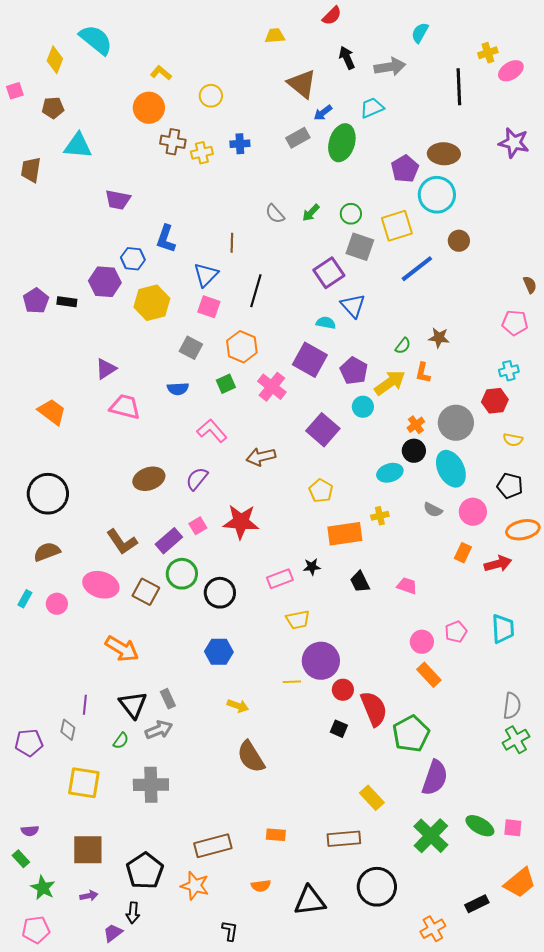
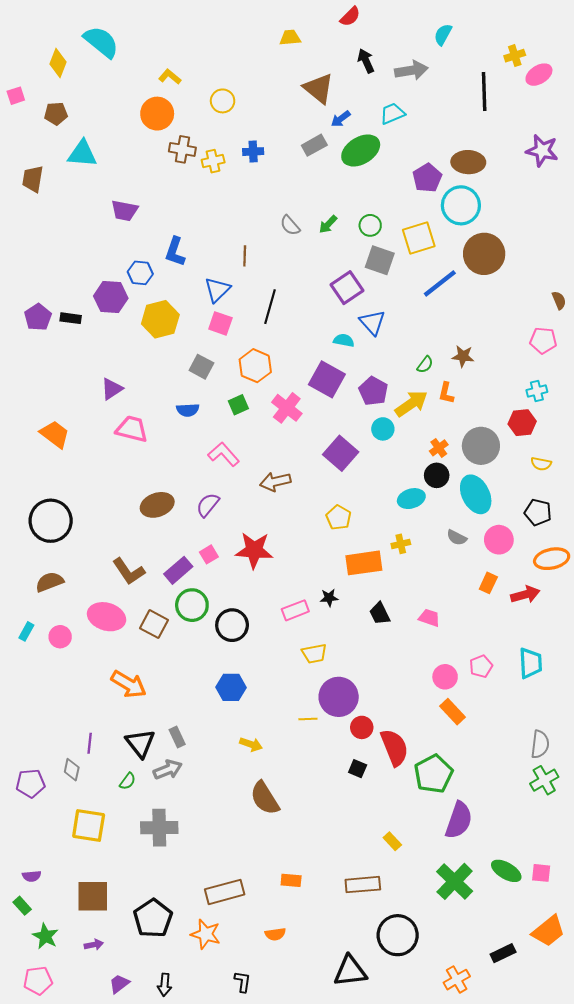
green ellipse: (342, 143) -> (361, 151), turned 42
brown circle: (459, 241) -> (484, 254), size x1.8
yellow rectangle: (372, 798) -> (392, 841), size x0.7
black triangle: (310, 901) -> (350, 971), moved
black arrow: (133, 913) -> (165, 985), moved

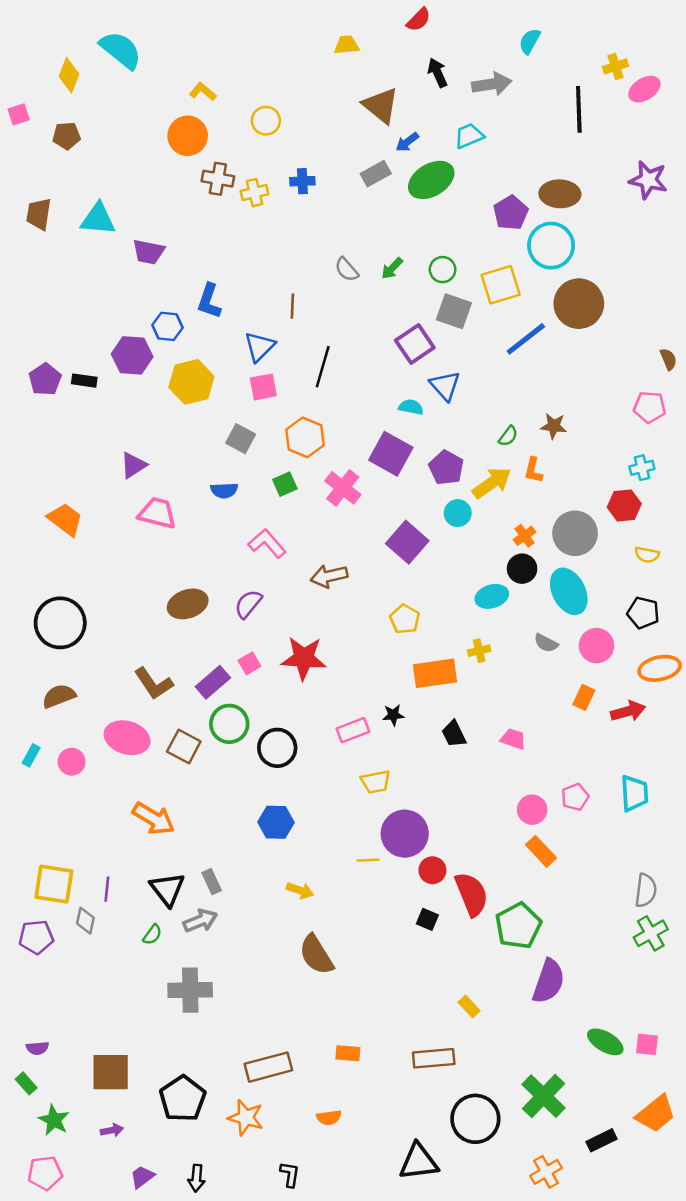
cyan triangle: (82, 154) -> (98, 219), moved
pink square: (220, 323) -> (263, 387), turned -30
yellow square: (89, 826) -> (54, 884), moved
green cross: (455, 881) -> (543, 1096), moved

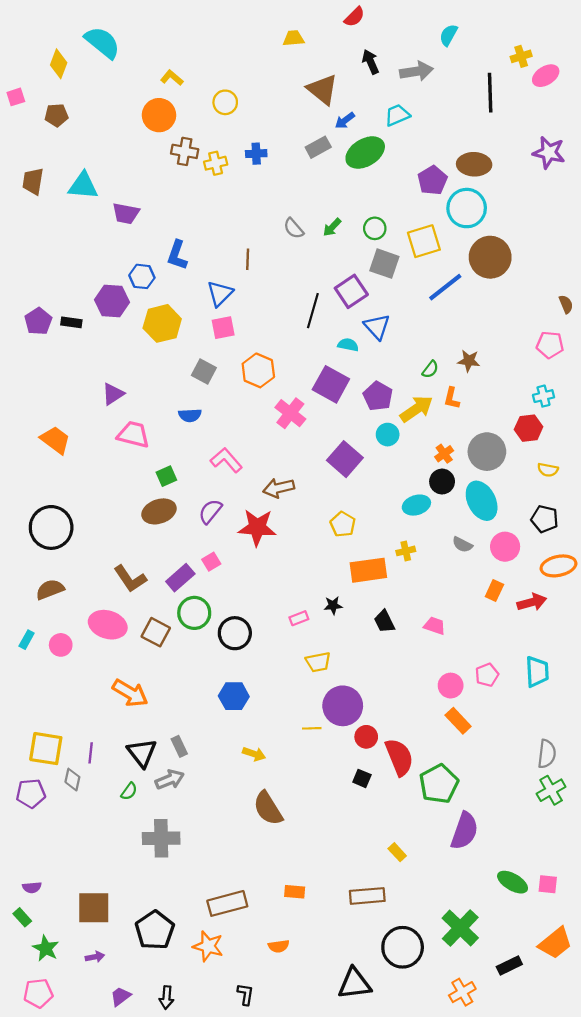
black line: (323, 367) -> (313, 311), moved
green square: (285, 484) -> (166, 476), moved
red star: (304, 658) -> (257, 527), moved
pink rectangle: (353, 730) -> (299, 618), size x0.7

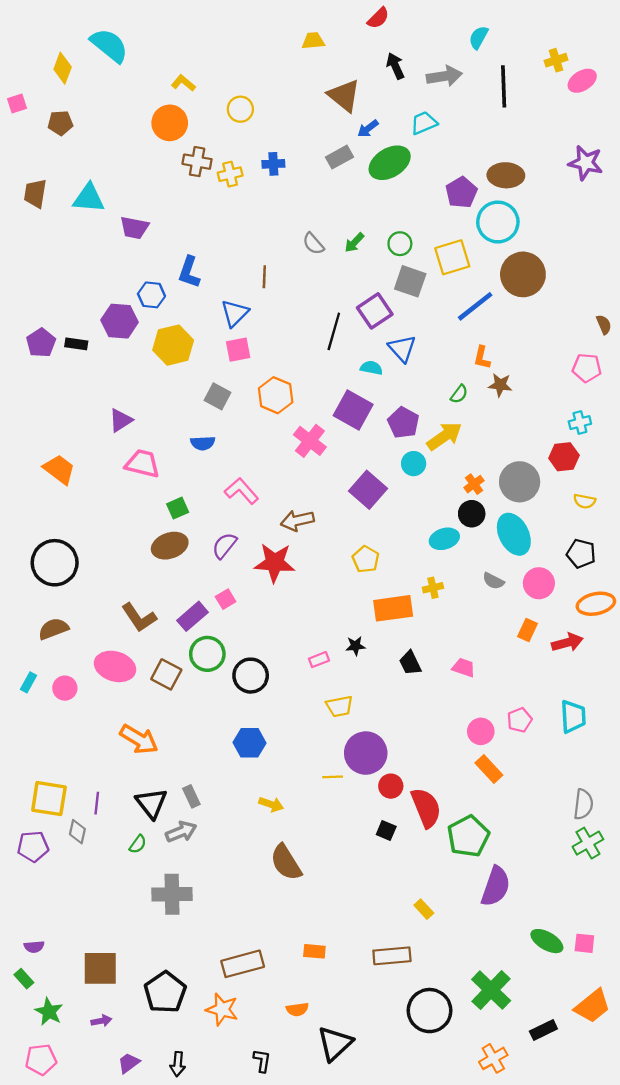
black line: (490, 93) -> (504, 86), moved
orange L-shape: (452, 398) -> (482, 358), moved
black triangle: (354, 984) -> (335, 1044), moved, turned -36

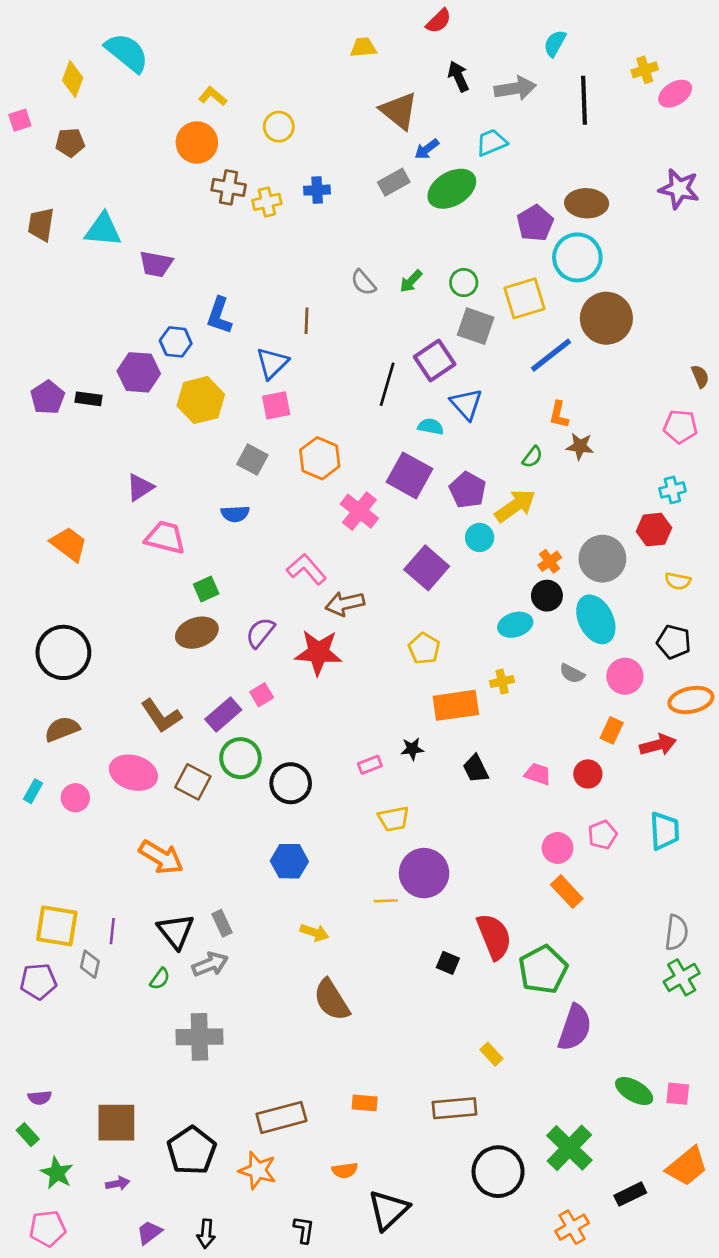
pink L-shape: (241, 491) -> (306, 569), moved
red circle: (391, 786) -> (588, 774), moved

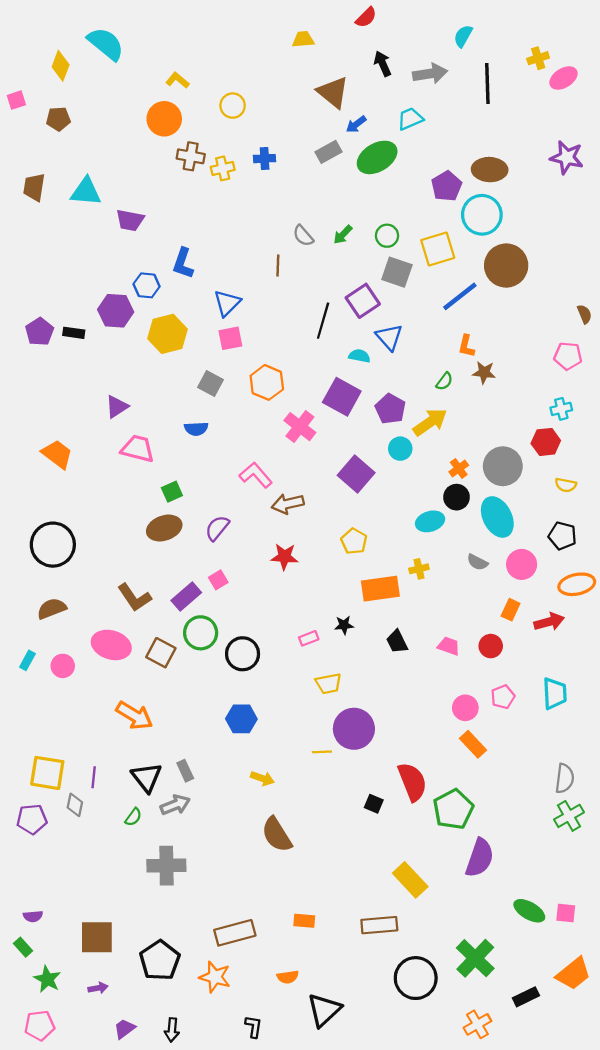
brown line: (306, 321) -> (278, 266), moved
red star: (318, 652) -> (284, 557), moved, size x0.7
yellow rectangle: (491, 1054) -> (410, 880), size x1.8

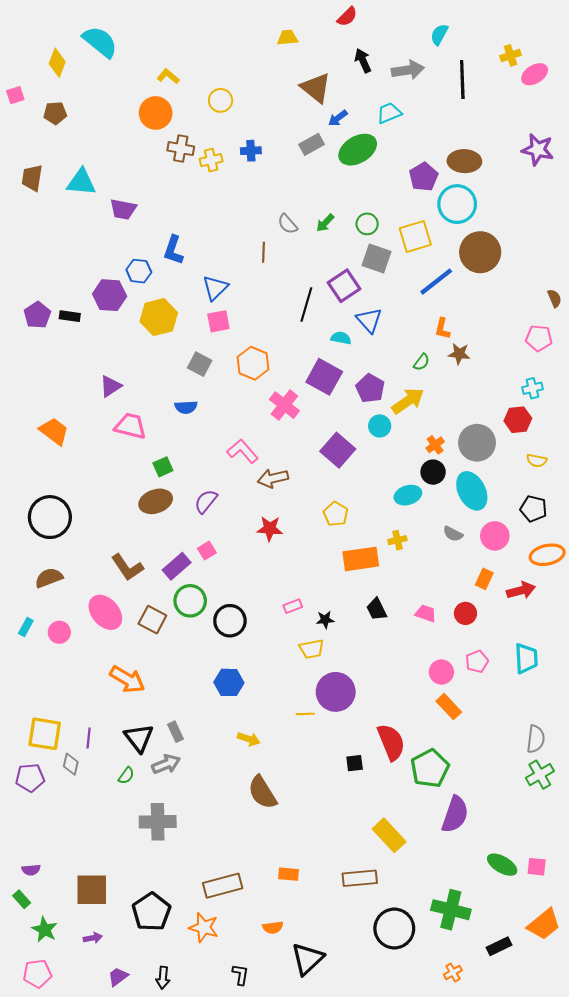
black star: (344, 625) -> (325, 620), moved
pink ellipse: (111, 645) -> (105, 612), turned 32
black square: (374, 804) -> (355, 763), turned -30
green cross: (475, 958) -> (451, 910), turned -30
orange cross: (477, 1024) -> (453, 972), size x0.7

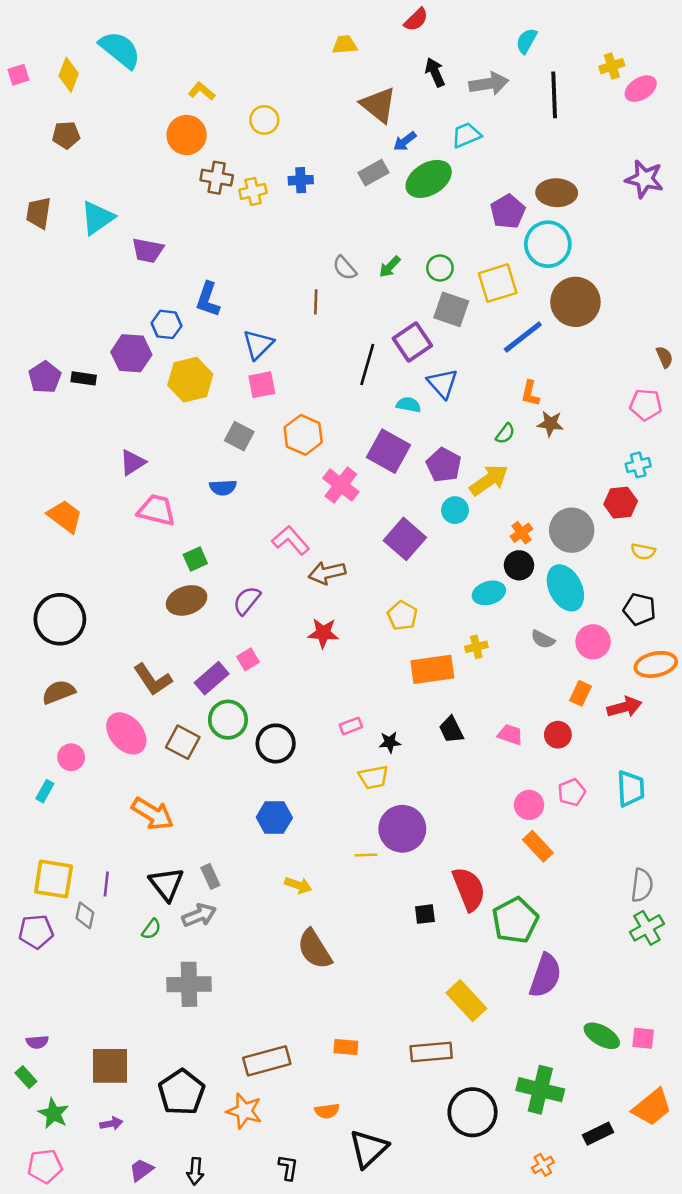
pink square: (15, 95) -> (18, 75), moved
cyan triangle: (81, 182) -> (97, 218), turned -40
cyan rectangle: (26, 627) -> (45, 791), moved

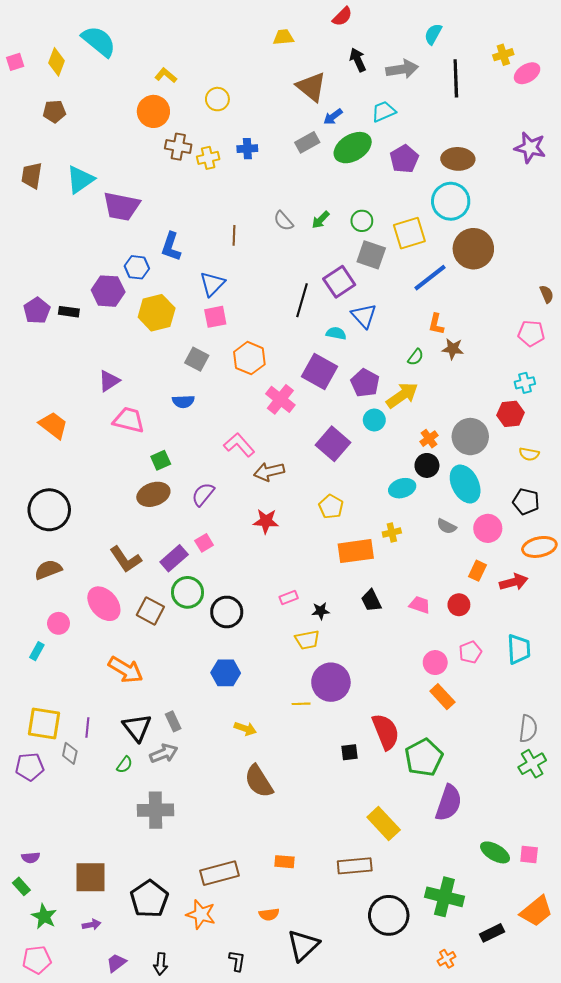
purple pentagon: (508, 212) -> (404, 159), moved
purple trapezoid: (148, 250) -> (121, 206), size x1.4
brown line: (316, 302) -> (234, 235), moved

